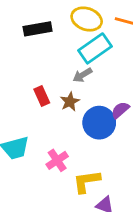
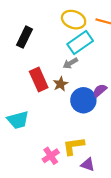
black rectangle: (38, 29) -> (25, 37), moved, turned -54
red rectangle: (42, 96) -> (39, 80), size x1.5
pink cross: (57, 160) -> (51, 156), moved

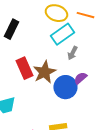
gray arrow: (70, 63) -> (72, 53), moved, turned -32
brown star: (61, 84) -> (44, 72), size x1.6

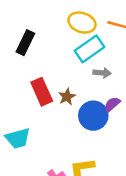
gray arrow: (72, 53) -> (102, 73), turned -112
brown star: (44, 72) -> (67, 97), size x0.6

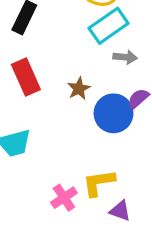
red rectangle: (42, 92) -> (26, 77), moved

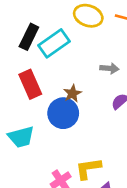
cyan rectangle: (109, 26) -> (54, 43), moved
blue circle: (114, 113) -> (63, 113), moved

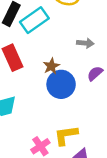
blue circle: (63, 113) -> (61, 84), moved

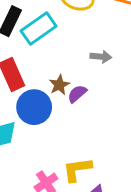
purple semicircle: (95, 73) -> (77, 94), moved
blue circle: (61, 84) -> (34, 107), moved

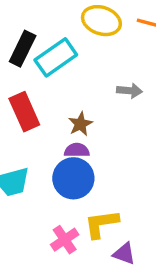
purple semicircle: (77, 94) -> (77, 150), moved, turned 42
blue circle: (34, 107) -> (73, 178), moved

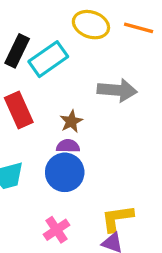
gray arrow: (129, 91) -> (117, 90), size x1.6
yellow L-shape: (101, 224) -> (117, 218), moved

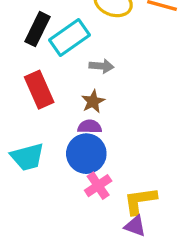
gray arrow: (117, 90) -> (101, 66), moved, size x0.6
pink cross: (57, 230) -> (98, 186), moved

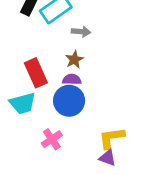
red rectangle: (39, 90) -> (36, 73), moved
pink cross: (98, 186) -> (52, 139), moved

